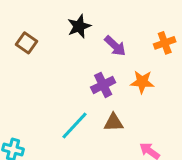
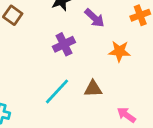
purple cross: (103, 85) -> (64, 44), moved

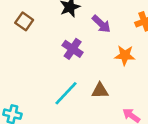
purple cross: (64, 44) -> (73, 49), turned -30

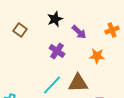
brown triangle: (100, 91) -> (78, 83), size x1.5

